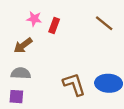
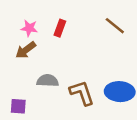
pink star: (34, 19) -> (29, 28), moved
gray semicircle: (21, 73) -> (48, 81), moved

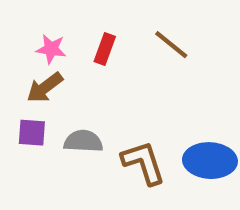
brown line: (115, 26) -> (171, 45), moved
purple square: (18, 106) -> (32, 133), moved

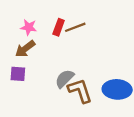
brown line: (171, 45) -> (75, 27), moved, turned -60
gray semicircle: (83, 141) -> (65, 79), moved, turned -48

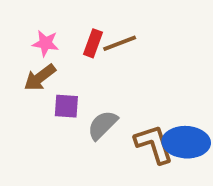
purple square: (18, 74) -> (66, 106), moved
brown L-shape: (80, 91) -> (154, 144), moved

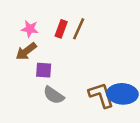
brown line: (120, 43) -> (79, 29), turned -45
gray semicircle: (103, 125) -> (54, 95), moved, turned -100

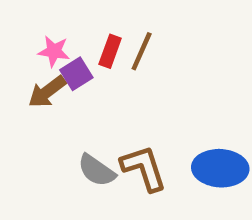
purple square: (44, 70) -> (76, 74), moved, turned -36
brown L-shape: (101, 95) -> (144, 168), moved

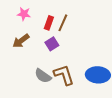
pink star: (54, 51) -> (24, 14), moved
purple square: (76, 74) -> (52, 44), moved

